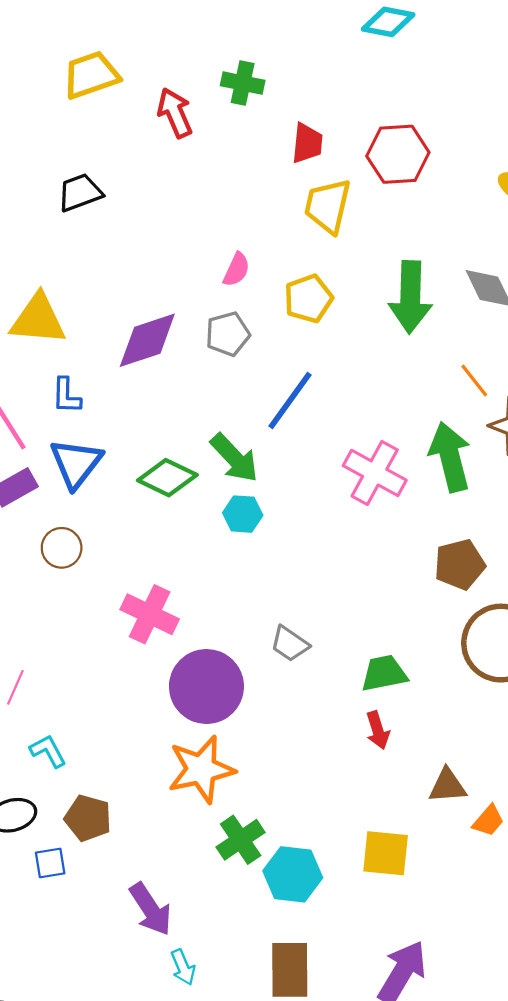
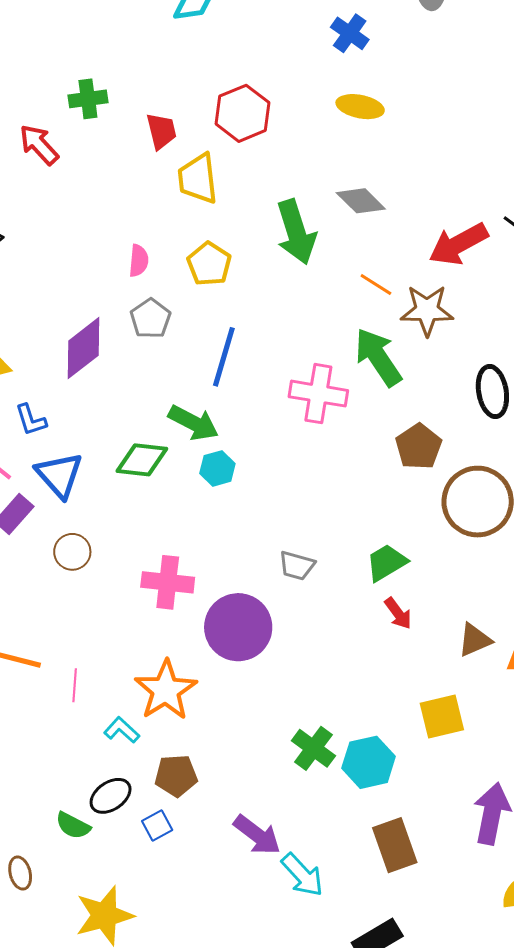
orange star: (201, 769) -> (166, 690), moved
cyan arrow: (183, 967) -> (302, 875), size x1.5

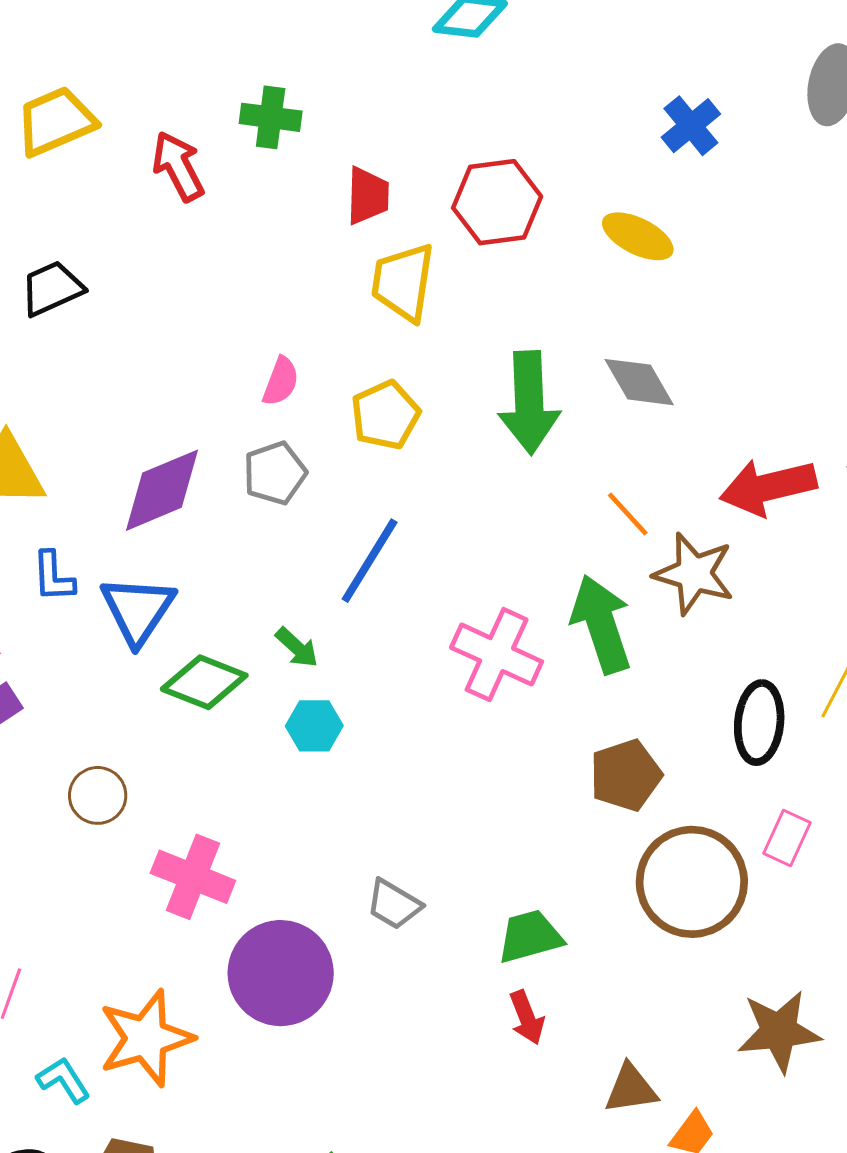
yellow ellipse: (360, 107) -> (638, 236), moved
green arrow: (193, 423) -> (297, 647), size x0.6
blue triangle: (59, 475) -> (138, 610), moved
brown circle: (72, 552) -> (98, 795), moved

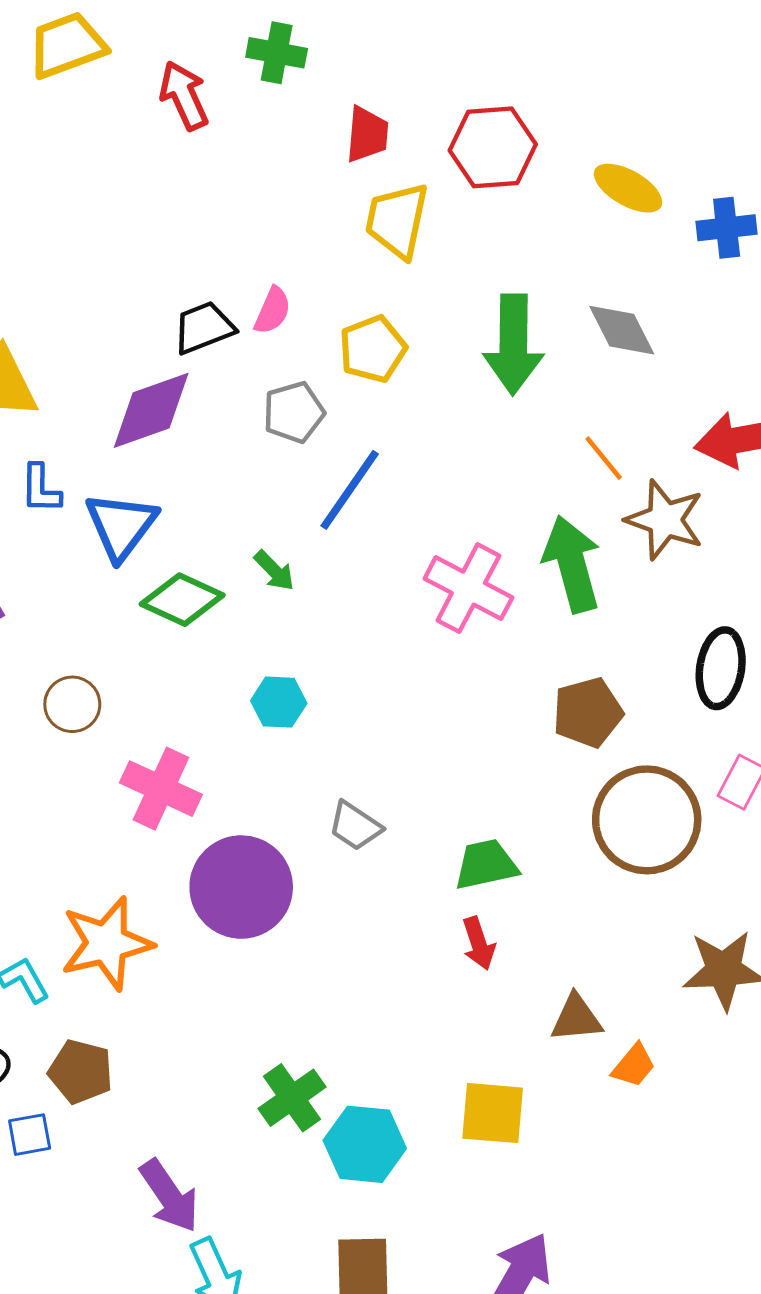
blue cross: (691, 126) -> (727, 228), moved, turned 30
black trapezoid: (52, 288) -> (204, 328), moved
gray pentagon: (275, 473) -> (294, 412), moved
cyan hexagon: (314, 726) -> (279, 702), moved

